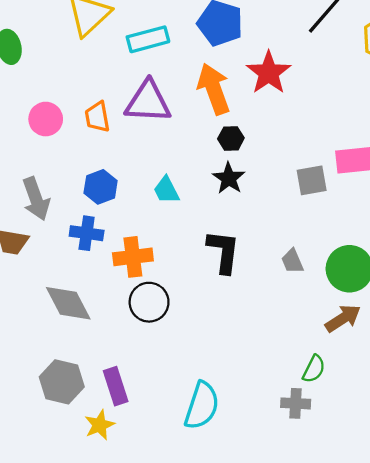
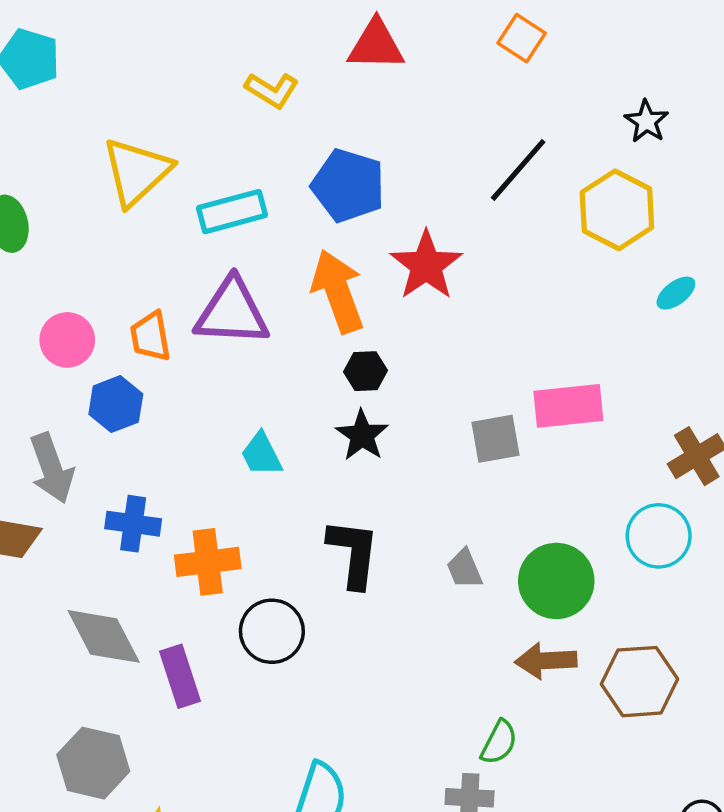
blue hexagon: (101, 187) -> (116, 404), moved
black circle: (149, 302) -> (272, 631), moved
brown arrow: (343, 318) -> (546, 661), turned -150
purple rectangle: (116, 386) -> (180, 676), moved

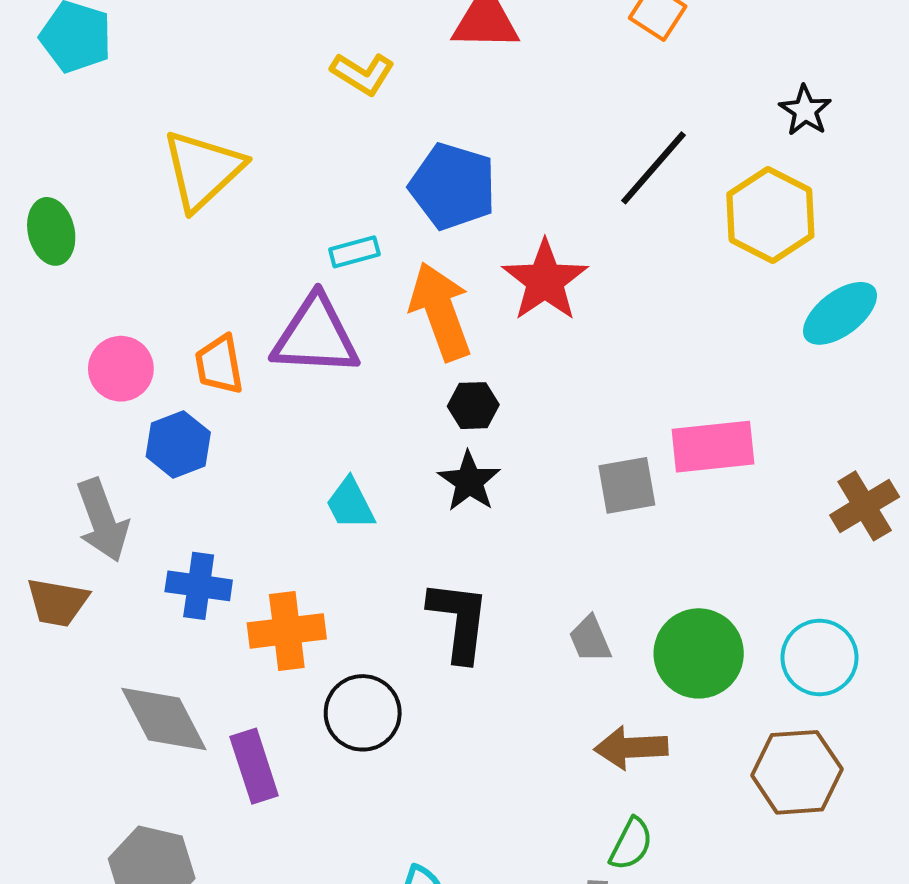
cyan rectangle: (232, 212) -> (354, 252), moved, size x0.6
cyan ellipse: (676, 293) -> (840, 313), size x1.6
cyan circle: (659, 536) -> (820, 658), moved
brown arrow: (546, 661) -> (631, 748), moved

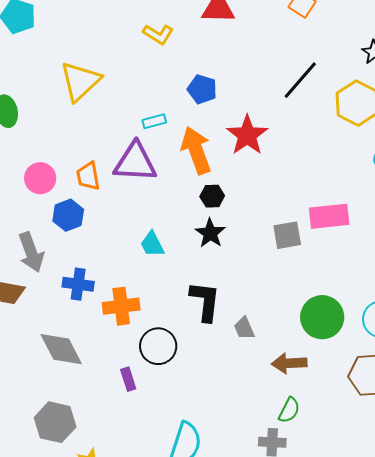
blue pentagon: (453, 186) -> (202, 89), size x0.7
gray trapezoid: (590, 639) -> (244, 328), moved
purple rectangle: (254, 766) -> (128, 379), moved, size x0.7

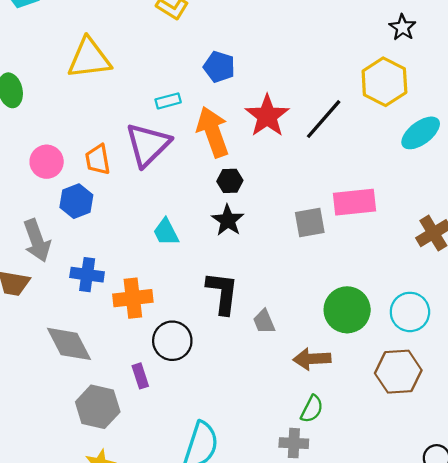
black line: (300, 80) -> (324, 119), moved
yellow triangle: (80, 81) -> (89, 58), turned 36
purple triangle: (135, 162) -> (148, 145), turned -48
gray hexagon: (55, 422) -> (98, 407), moved

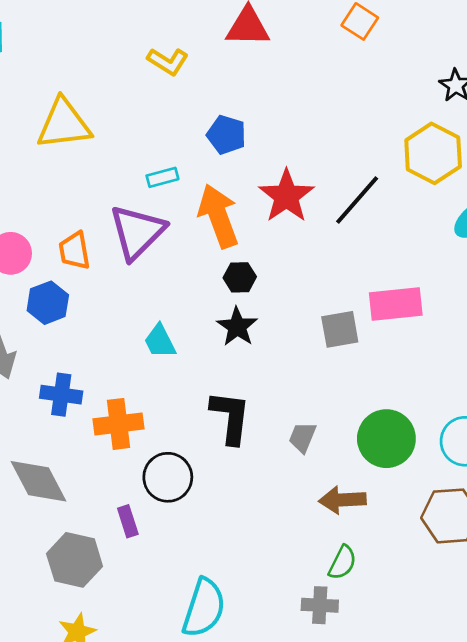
gray trapezoid: (264, 322) -> (302, 437), moved, turned 45

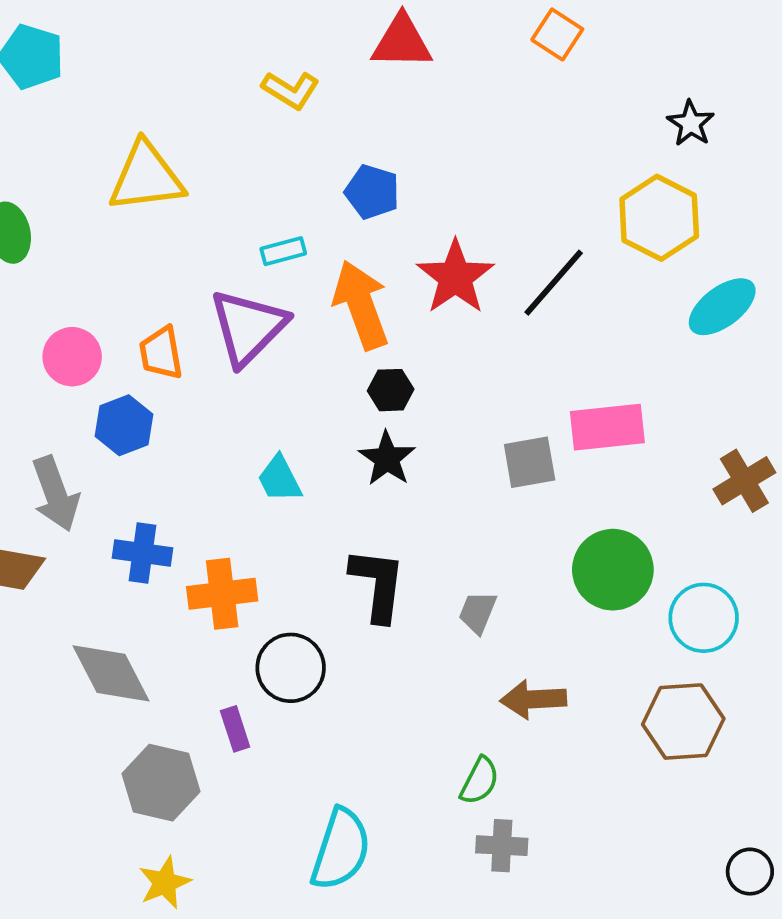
green circle: (386, 439) -> (613, 570), moved
green semicircle: (342, 563) -> (480, 781), moved

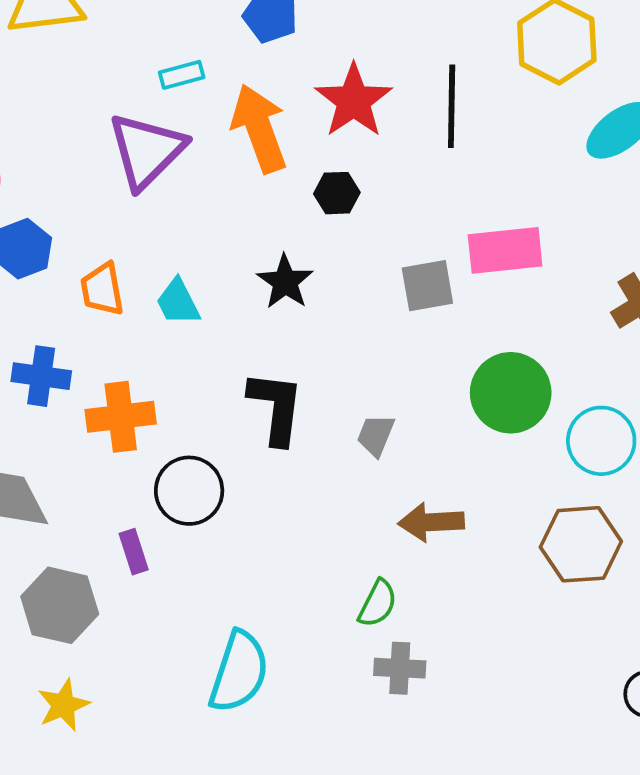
black line: (554, 283) -> (452, 106), turned -40
orange trapezoid: (161, 353) -> (102, 289), moved
black hexagon: (391, 390) -> (337, 193), moved

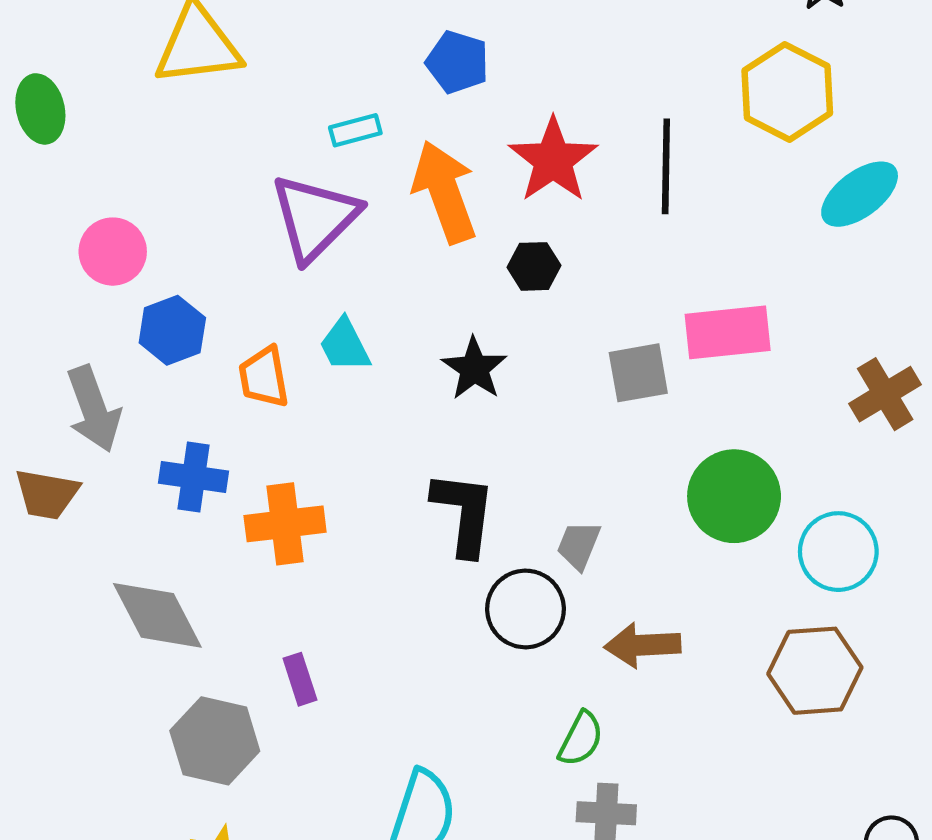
cyan trapezoid: (178, 302) -> (345, 345), moved
black circle: (189, 491) -> (525, 609), moved

